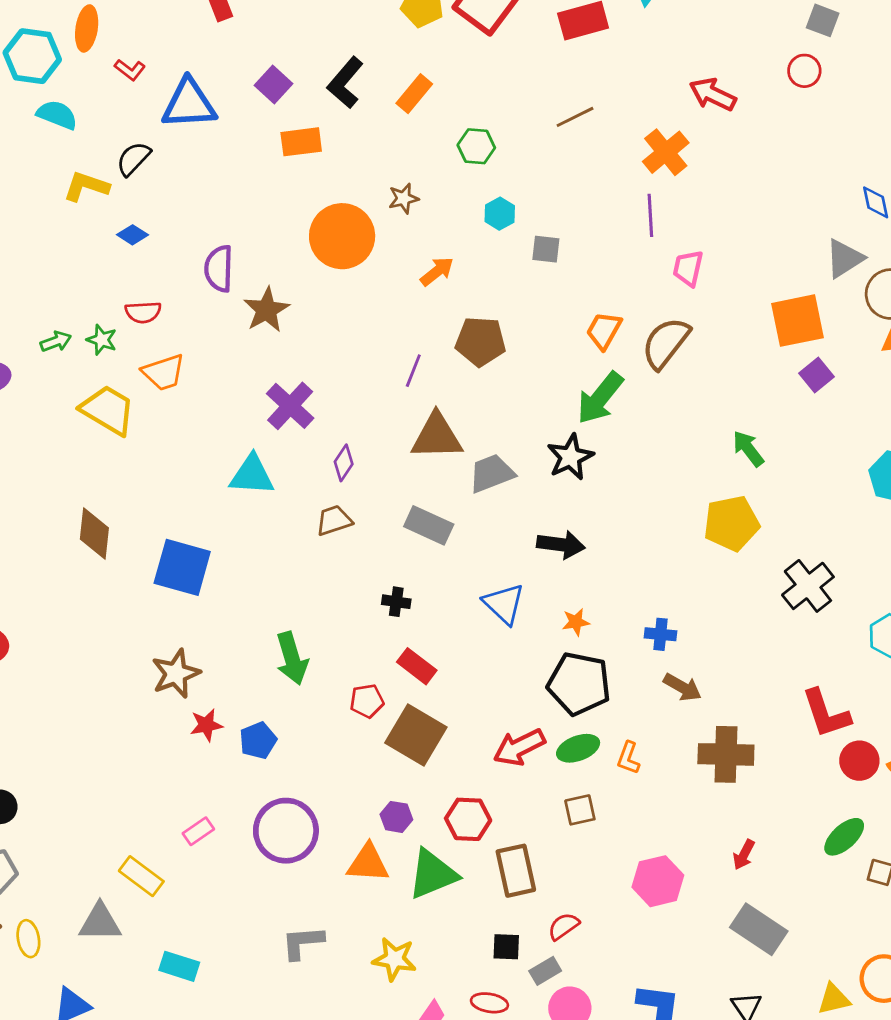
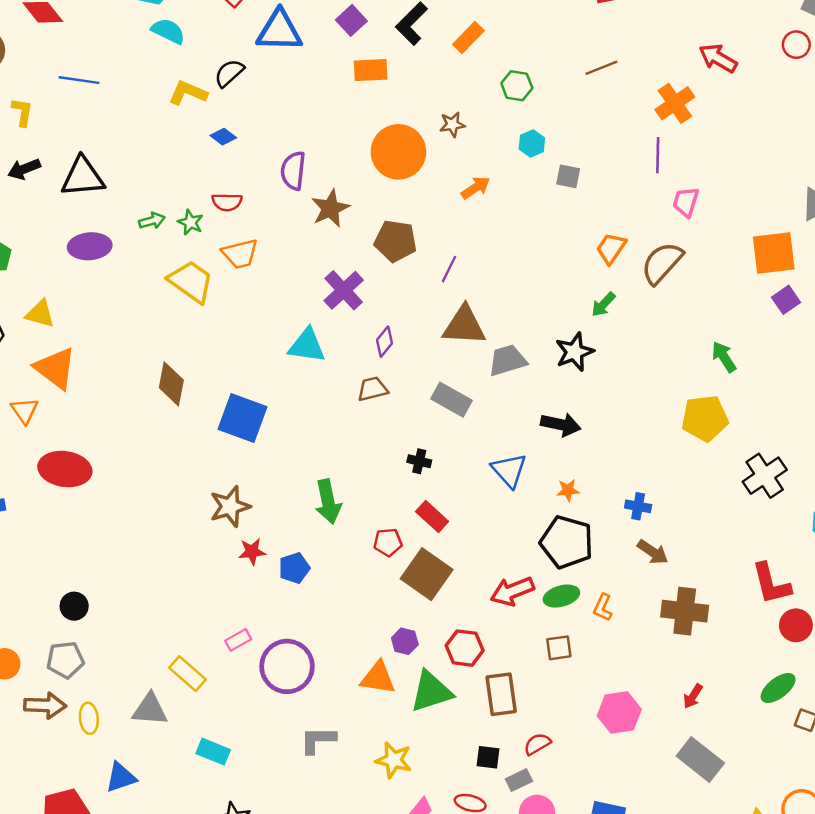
brown pentagon: (481, 341) -> (396, 241), moved
green arrow: (600, 398) -> (603, 305), size x0.6
purple circle: (286, 831) -> (287, 666), moved

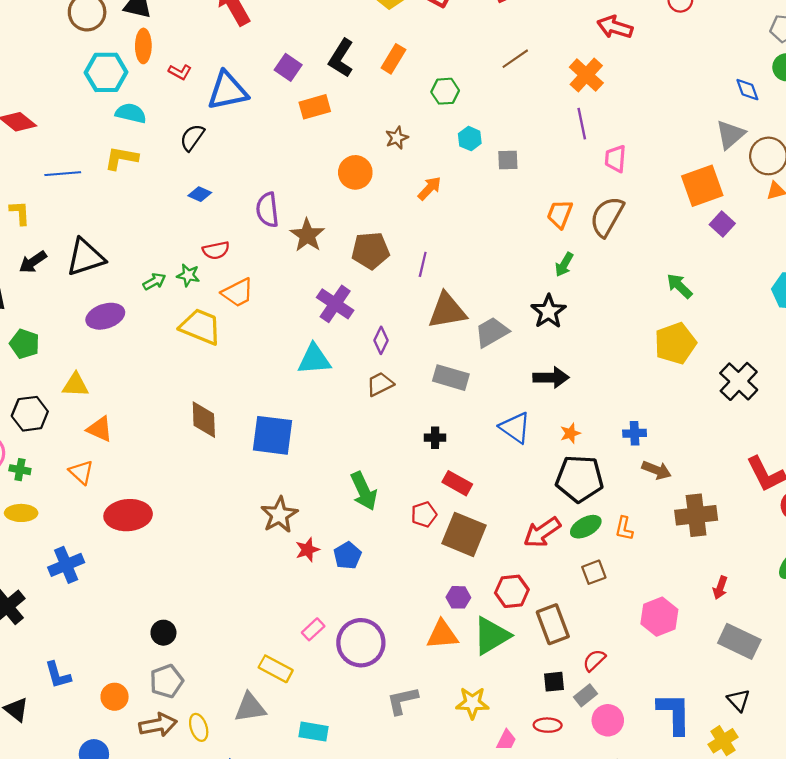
yellow L-shape: (188, 93) -> (121, 158), moved
orange circle: (398, 152) -> (355, 172), size x0.7
orange triangle: (55, 368) -> (100, 429), size x0.7

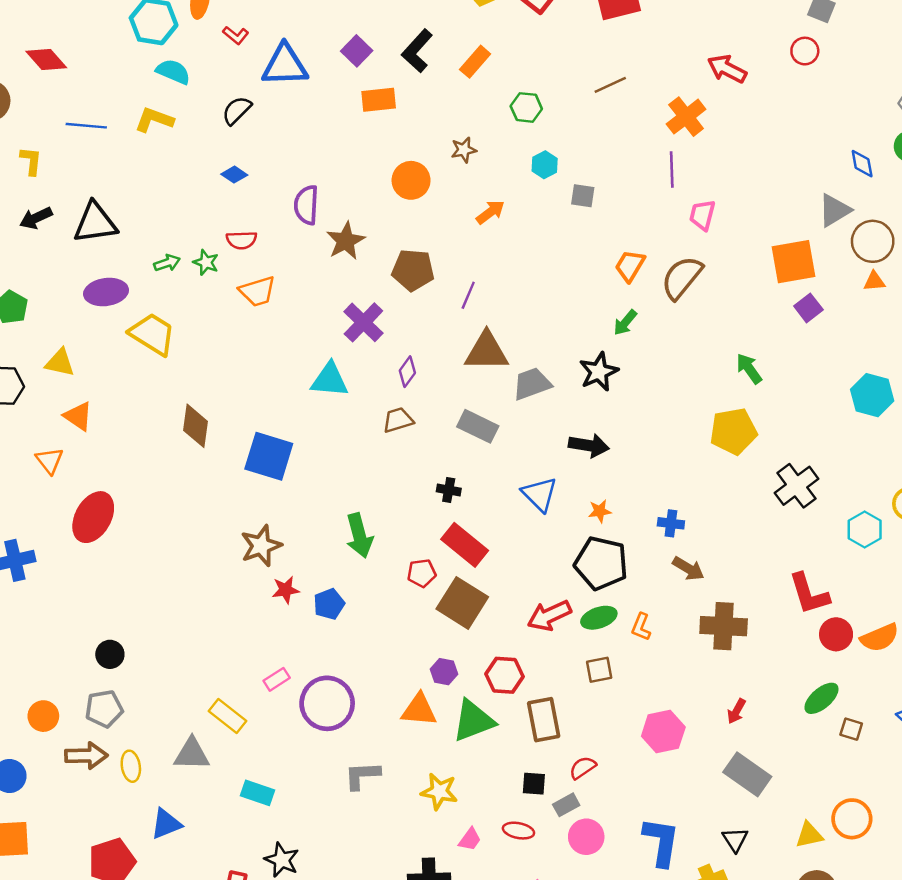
yellow trapezoid: (200, 327) -> (152, 334), moved
red rectangle: (457, 483) -> (465, 545), size x1.4
red ellipse: (128, 515) -> (93, 517), turned -66

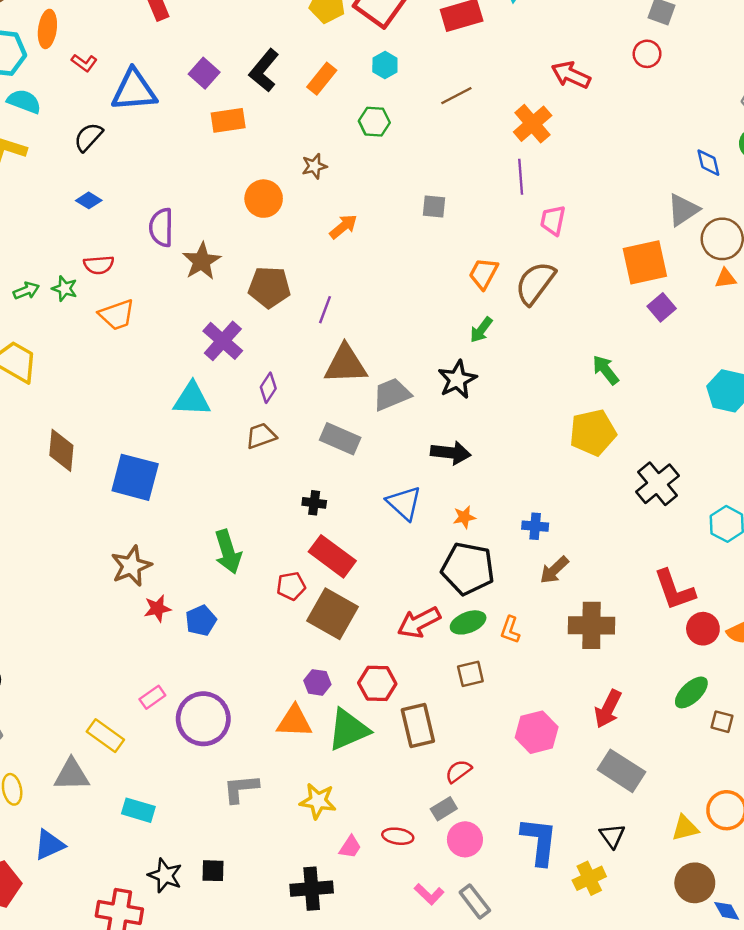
cyan hexagon: (545, 165) -> (385, 65), moved
brown arrow: (688, 569) -> (554, 570), turned 108
red arrow: (736, 711) -> (608, 709), size x1.5
black square: (534, 784) -> (213, 871), moved

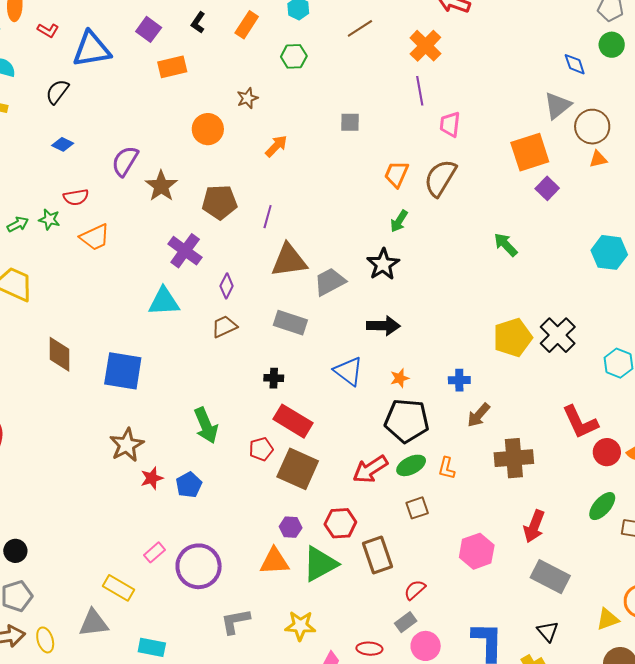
black L-shape: (264, 70) -> (198, 22), size x0.6
purple semicircle: (161, 227) -> (125, 161), turned 36
yellow pentagon: (593, 433) -> (513, 337), moved

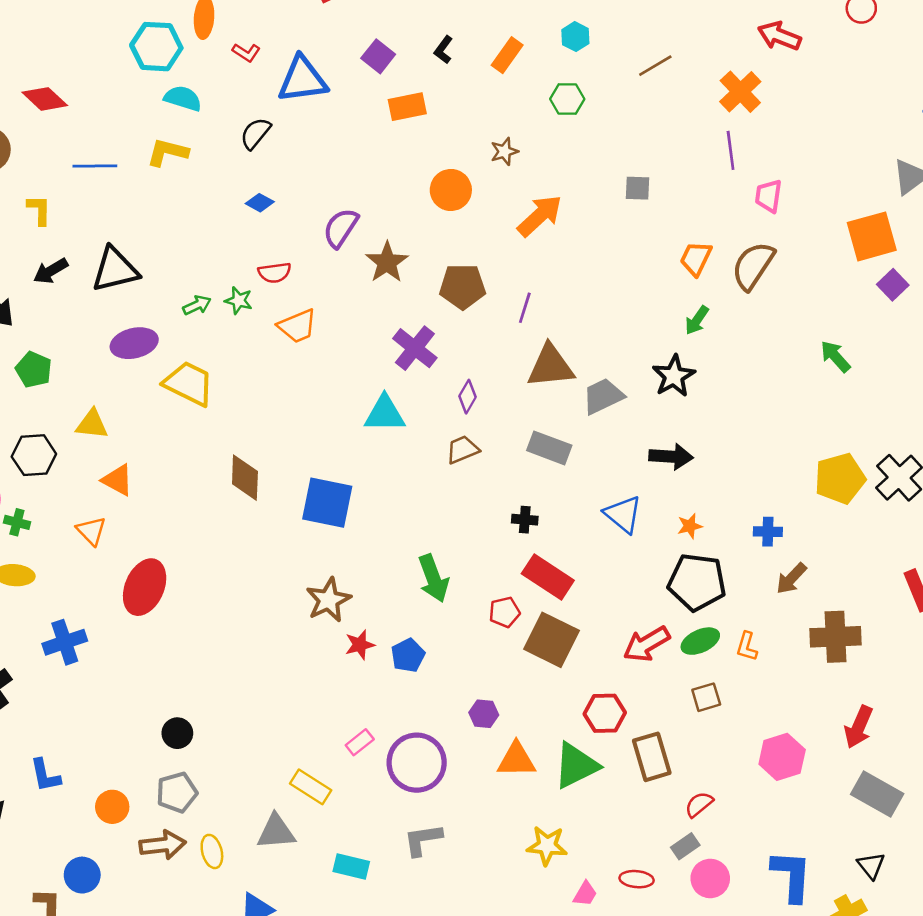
orange arrow: (276, 146) -> (540, 216), size x1.5
purple hexagon: (291, 527) -> (484, 714), moved
gray L-shape: (235, 621) -> (423, 840), moved

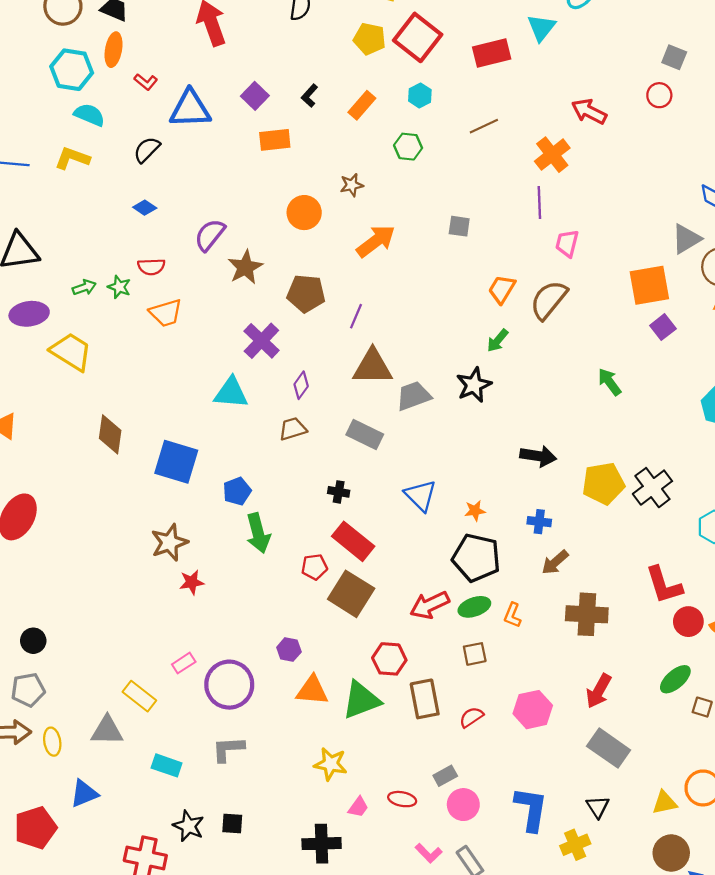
black arrow: (671, 457) -> (538, 456), moved
blue pentagon: (408, 655) -> (237, 491), moved
red semicircle: (699, 804) -> (471, 717), moved

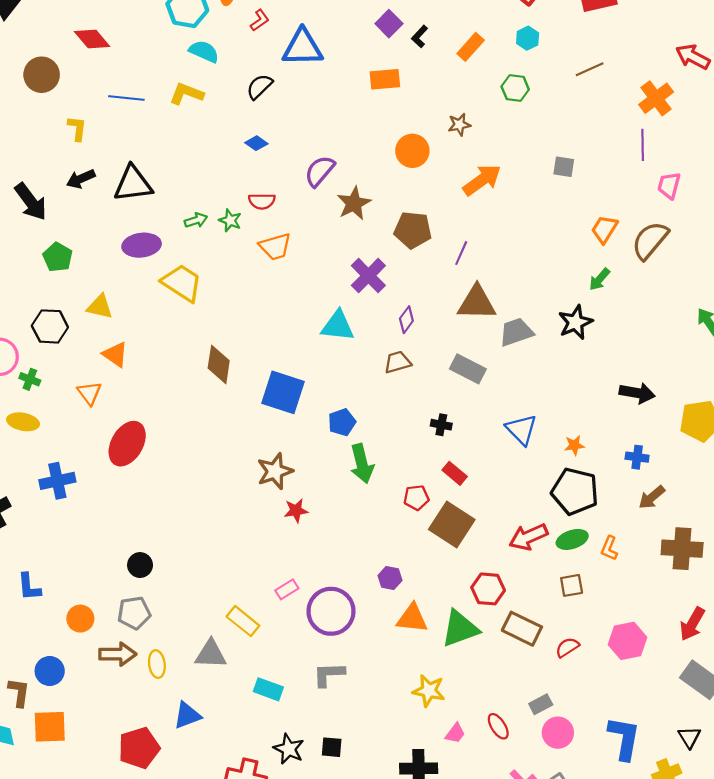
red L-shape: (146, 82) -> (260, 20), turned -75
purple square: (255, 96) -> (389, 24), moved
red rectangle: (353, 541) -> (455, 473), size x0.6
brown rectangle: (425, 699) -> (522, 629), turned -54
red ellipse: (402, 799) -> (498, 726), turned 45

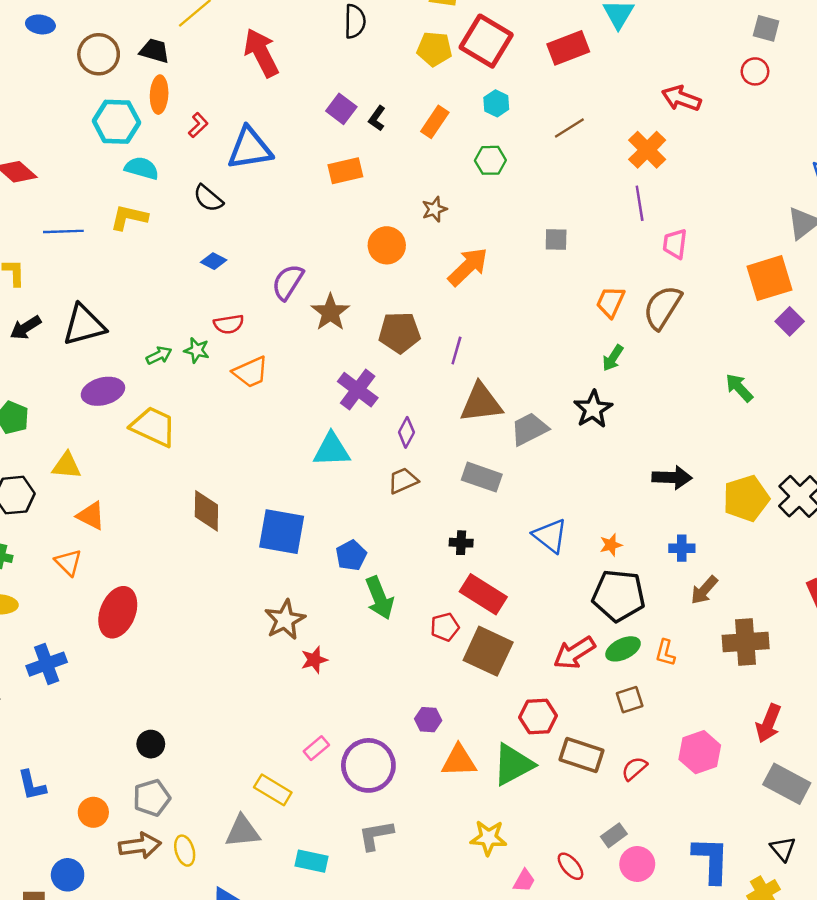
black semicircle: (259, 87) -> (208, 198), turned -88
red rectangle: (455, 473) -> (483, 594), size x1.6

